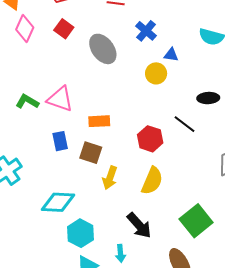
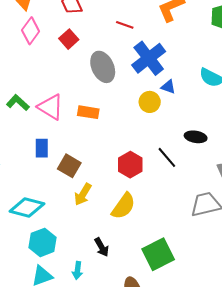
blue cross: (146, 31) -> (149, 58), size x1.6
orange rectangle: (99, 121) -> (88, 112), moved
black arrow: (139, 225) -> (102, 247), size x0.7

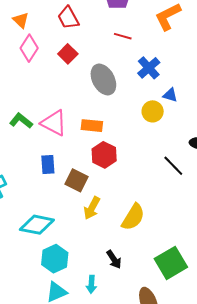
blue cross: (149, 58) -> (149, 68), size x0.7
red hexagon: (130, 165) -> (104, 155), moved

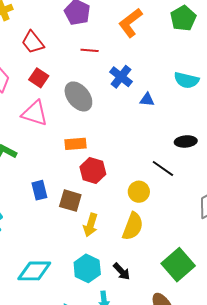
yellow circle: (153, 111) -> (139, 192), moved
pink triangle: (54, 123) -> (35, 113), moved
cyan diamond: (37, 225) -> (34, 271), moved
cyan hexagon: (55, 259) -> (87, 268), moved

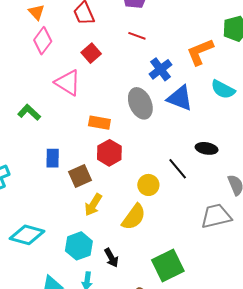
orange L-shape: (130, 23) -> (200, 52), moved
red square: (39, 78) -> (91, 53), moved
gray ellipse: (78, 96) -> (140, 103), moved
blue triangle: (147, 100) -> (180, 98), size x1.8
brown square: (70, 201) -> (80, 176), turned 35

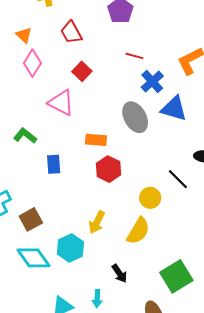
red line: (137, 36) -> (134, 56), moved
blue rectangle: (53, 158) -> (54, 164), moved
brown square: (80, 176) -> (31, 219), moved
cyan diamond: (27, 235) -> (33, 258), turned 44
cyan hexagon: (79, 246) -> (70, 248), moved

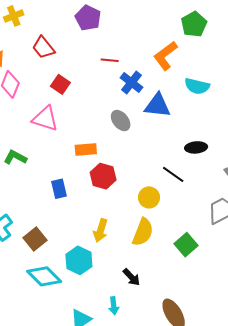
gray ellipse: (135, 117) -> (121, 121), size x0.7
blue rectangle: (54, 164) -> (59, 189), moved
green square: (176, 276) -> (186, 245), moved, size x0.7

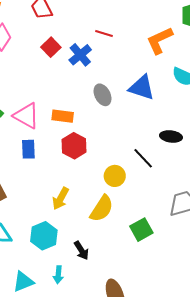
blue cross: (132, 83) -> (80, 55), moved
pink triangle: (45, 119) -> (26, 116), moved
cyan hexagon: (79, 260) -> (44, 236), moved

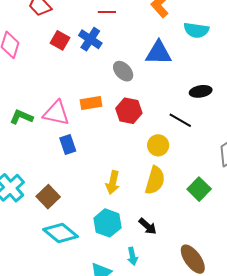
red hexagon: (74, 146) -> (129, 111), moved

